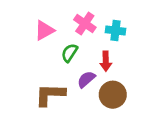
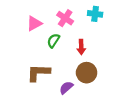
cyan cross: (116, 30) -> (95, 14), moved
purple semicircle: (86, 79) -> (66, 88), moved

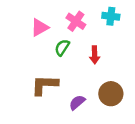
brown circle: (87, 73) -> (111, 94), moved

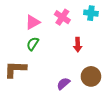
green semicircle: (62, 47) -> (33, 44), moved
brown L-shape: (45, 85) -> (15, 69), moved

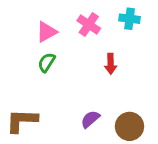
brown L-shape: (15, 69) -> (22, 121), moved
brown circle: (91, 76) -> (130, 126), moved

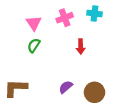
pink cross: (89, 25) -> (65, 18), turned 35
pink triangle: (47, 32) -> (34, 23), turned -35

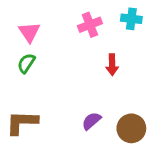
pink triangle: (34, 23) -> (29, 32), moved
green semicircle: (34, 45) -> (26, 63), moved

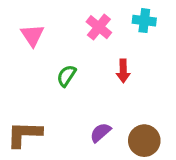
pink cross: (90, 25) -> (99, 27), turned -30
green semicircle: (26, 63) -> (66, 76), moved

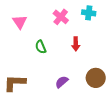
green semicircle: (66, 76) -> (41, 47), turned -56
brown circle: (144, 141) -> (96, 78), moved

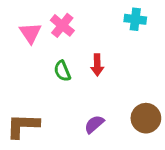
pink cross: (61, 17) -> (62, 25), moved
red arrow: (76, 44) -> (97, 65), moved

